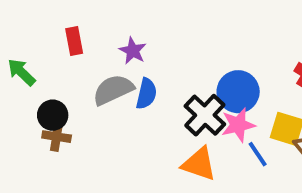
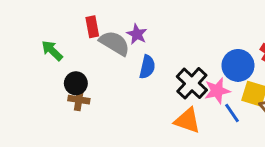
gray semicircle: (113, 90) -> (115, 43), moved, turned 56
blue circle: (238, 92) -> (238, 65), moved

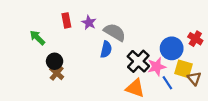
purple star: (137, 34) -> (89, 23), moved
gray semicircle: (115, 43) -> (115, 32), moved
brown cross: (79, 100) -> (57, 73), turned 32

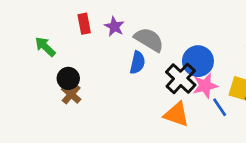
blue circle: (172, 48) -> (198, 61), moved

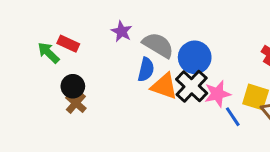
red rectangle: (84, 24) -> (68, 44), moved, turned -54
blue circle: (198, 61) -> (195, 57), moved
orange triangle: (176, 114) -> (164, 86), moved

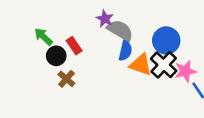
red rectangle: (68, 44) -> (74, 46), moved, turned 30
gray semicircle: (158, 45) -> (120, 30), moved
black circle: (73, 86) -> (56, 56), moved

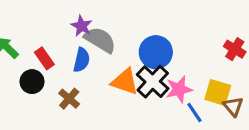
blue semicircle: (125, 51) -> (82, 60), moved
black circle: (56, 56) -> (32, 82), moved
brown cross: (66, 79) -> (69, 99), moved

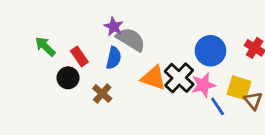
blue circle: (156, 52) -> (210, 51), moved

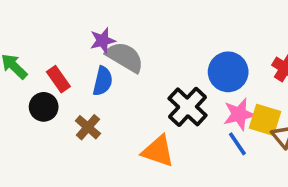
purple star: (114, 27) -> (103, 40), turned 30
orange triangle: (153, 78) -> (158, 151), moved
pink star: (203, 85) -> (239, 114), moved

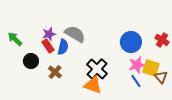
purple star: (103, 40) -> (49, 34), moved
red rectangle: (58, 79) -> (48, 46), moved
black cross: (188, 107) -> (97, 69), moved

